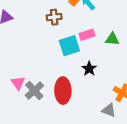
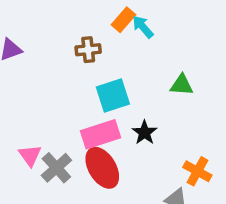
pink rectangle: (87, 35) -> (100, 134), moved, size x1.5
red ellipse: (63, 91) -> (102, 168), turned -30

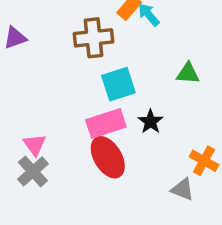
brown cross: (88, 50) -> (93, 38), size x1.5
gray cross: (56, 168) -> (33, 171), moved

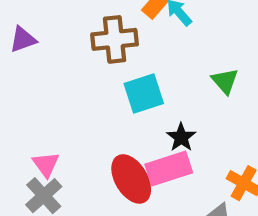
green triangle: (188, 73) -> (225, 81), turned 45
pink rectangle: (106, 123) -> (169, 169), moved

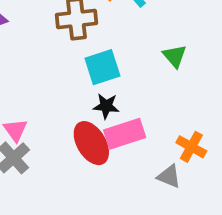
black star: (181, 137) -> (106, 106), moved, turned -30

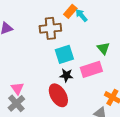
pink rectangle: (125, 134) -> (91, 69), moved

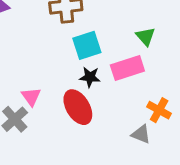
pink triangle: (17, 88) -> (31, 97), moved

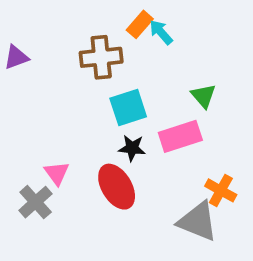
gray triangle: (141, 134) -> (198, 221), size x1.6

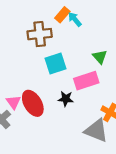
black star: (132, 148) -> (66, 99), moved
red ellipse: (117, 187) -> (33, 103), moved

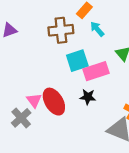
cyan arrow: (75, 19) -> (97, 29), moved
pink rectangle: (86, 81) -> (96, 71), moved

